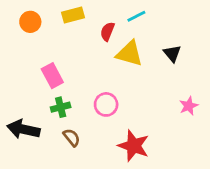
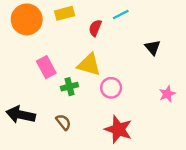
orange circle: (30, 22) -> (27, 19), size x1.6
yellow triangle: (129, 54) -> (89, 65), moved
pink circle: (106, 104) -> (111, 88), moved
green cross: (61, 107) -> (69, 87), moved

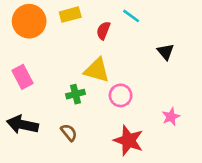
cyan line: (121, 15) -> (131, 16), turned 63
pink rectangle: (46, 67) -> (22, 77), moved
pink star: (167, 94) -> (171, 117), moved

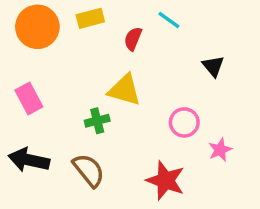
pink circle: (121, 95) -> (184, 122), moved
brown semicircle: (69, 133) -> (89, 170), size x1.5

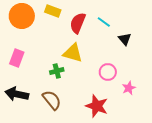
yellow rectangle: (90, 18) -> (53, 11), turned 35
cyan line: (169, 20) -> (104, 22), moved
red semicircle: (133, 39) -> (78, 23), size x1.5
pink rectangle: (29, 99) -> (17, 58), turned 48

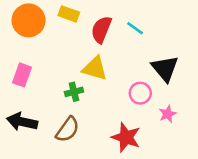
black triangle: (125, 39) -> (165, 68), moved, size x1.6
brown semicircle: (52, 100) -> (68, 130), turned 75

